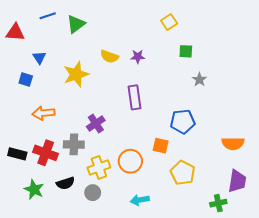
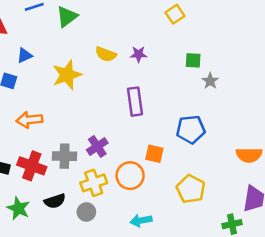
green square: (186, 51) -> (193, 60), moved
blue triangle: (39, 58) -> (24, 55), turned 40
purple cross: (96, 124) -> (97, 146), moved
orange square: (161, 146) -> (154, 154), moved

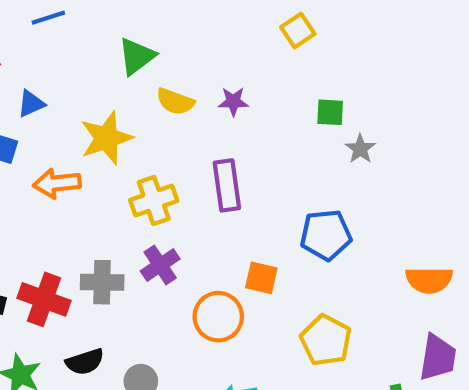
green triangle: (67, 17) -> (137, 56), moved
orange arrow: (29, 120) -> (57, 183), moved
yellow cross: (94, 183) -> (154, 200), moved

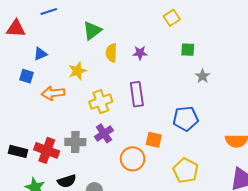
yellow semicircle: (175, 102) -> (111, 53), turned 72
green square: (330, 112) -> (188, 50), moved
yellow star: (106, 138) -> (77, 71), size x0.7

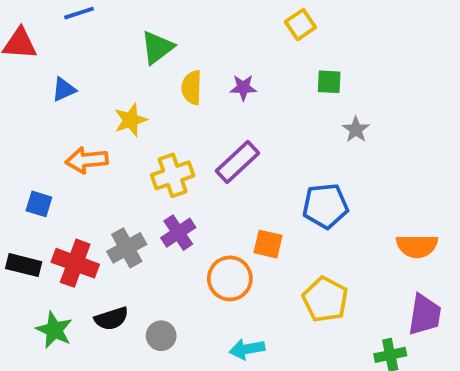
blue square: (27, 76) -> (39, 204), moved
purple rectangle: (137, 94) -> (237, 162), turned 55
gray cross: (75, 142) -> (127, 248), turned -30

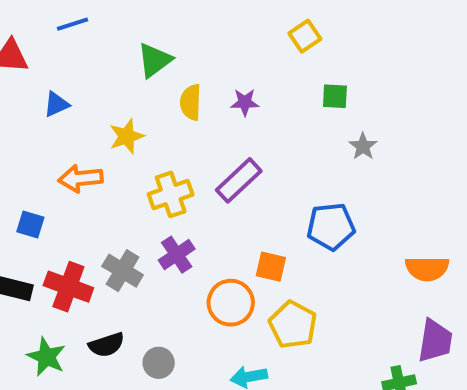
gray cross: (127, 248) -> (123, 271), turned -30
yellow pentagon: (325, 299) -> (293, 325), moved

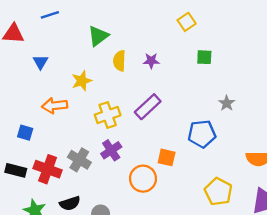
blue triangle: (56, 104) -> (40, 62), turned -35
gray star: (363, 146) -> (227, 103), moved
yellow pentagon: (293, 325) -> (218, 192), moved

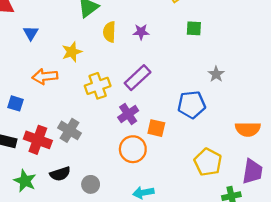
purple cross: (111, 150) -> (128, 114), moved

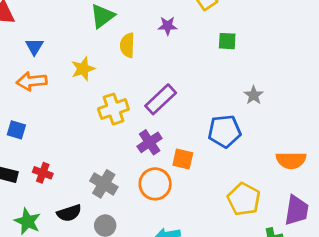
purple star: (141, 32) -> (168, 26), moved
orange arrow: (45, 76) -> (32, 81), moved
gray cross: (69, 130) -> (104, 184), moved
red cross: (38, 140) -> (43, 173), size x0.6

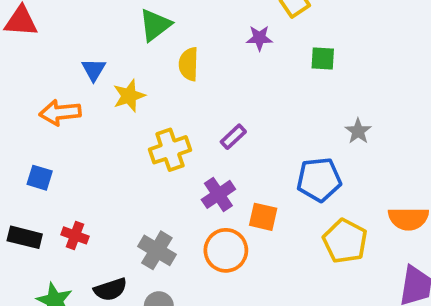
purple star: (168, 26) -> (259, 38), moved
blue triangle: (34, 47) -> (94, 70), moved
purple rectangle: (161, 99) -> (233, 137), size x0.6
yellow pentagon: (244, 199) -> (345, 241), moved

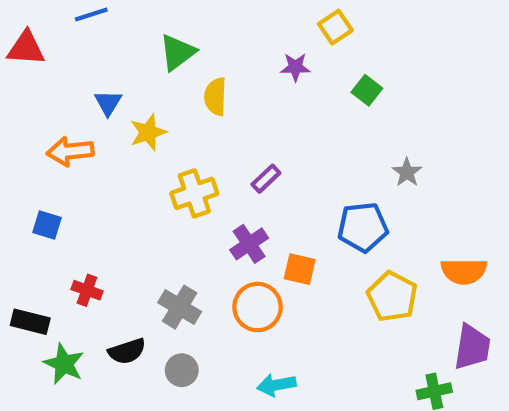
green square: (323, 58) -> (367, 90), turned 35
black rectangle: (25, 237) -> (30, 322), moved

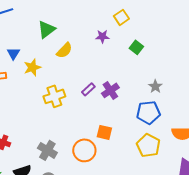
yellow semicircle: (215, 97) -> (64, 50), turned -138
blue pentagon: (363, 227) -> (148, 112), moved
purple cross: (249, 244) -> (110, 90), moved

